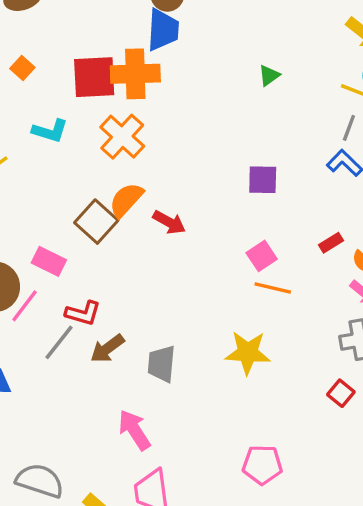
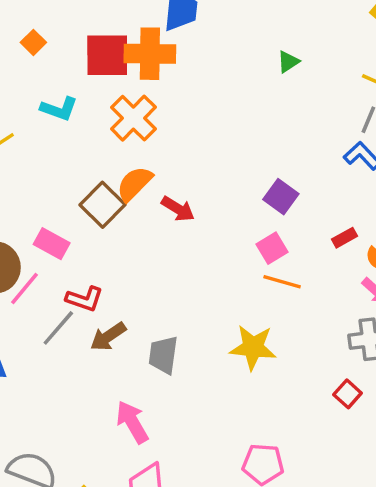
purple square: (263, 180) -> (281, 197), moved, turned 32

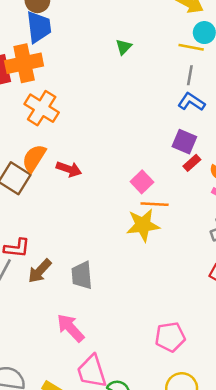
orange cross: (133, 118) -> (42, 108), moved
purple square: (281, 197) -> (184, 142), moved
yellow star: (253, 347) -> (143, 225), moved

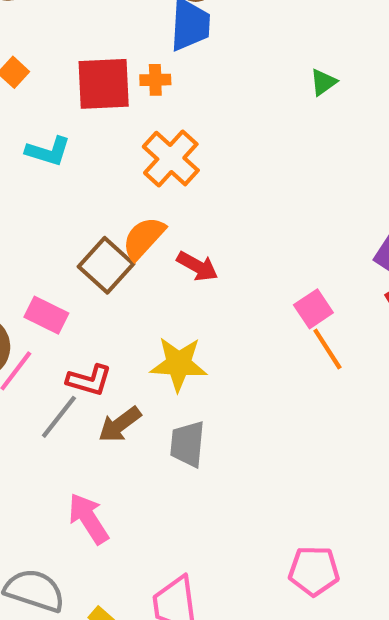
orange cross: (24, 63) -> (155, 80), size x0.5
orange line: (155, 204) -> (327, 349), turned 44
yellow star: (143, 225) -> (179, 364), moved
pink arrow: (71, 328) -> (88, 519), moved

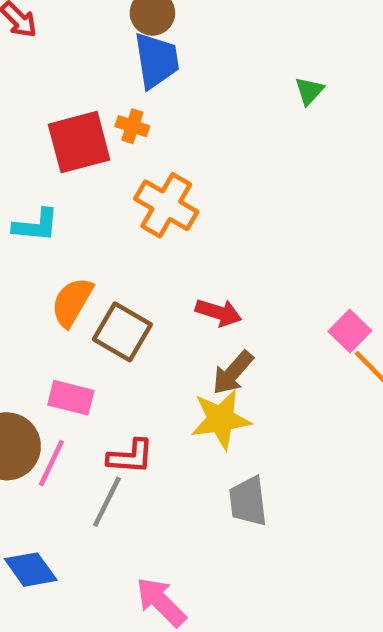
orange cross: (155, 80) -> (132, 126), turned 32
orange semicircle: (144, 238) -> (72, 302), moved
brown arrow: (120, 425) -> (233, 373), moved

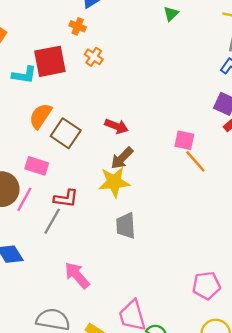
red square: (79, 142) -> (50, 61), moved
orange cross: (166, 205) -> (94, 57), moved, size x0.6
pink square: (350, 331) -> (184, 140), turned -36

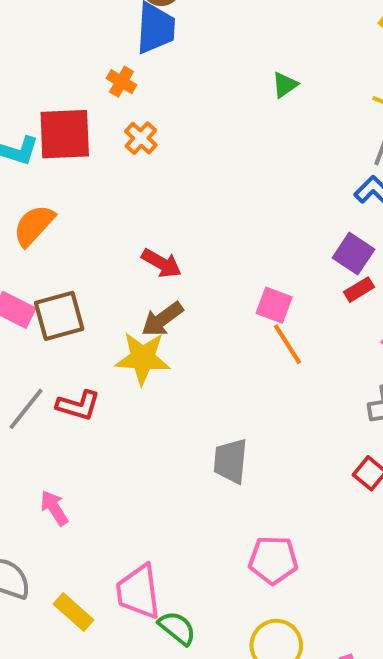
brown square: (66, 133) -> (59, 316), moved, turned 32
red L-shape: (66, 198) -> (78, 405), moved
gray trapezoid: (126, 226) -> (230, 461), moved
pink arrow: (77, 275) -> (54, 508), size x0.7

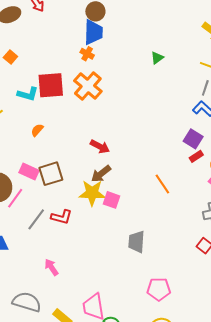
orange cross: (121, 82) -> (87, 54), moved
orange cross: (141, 138) -> (88, 86), size x1.8
orange semicircle: (34, 225) -> (37, 130), size x0.6
pink square: (274, 305) -> (111, 200), moved

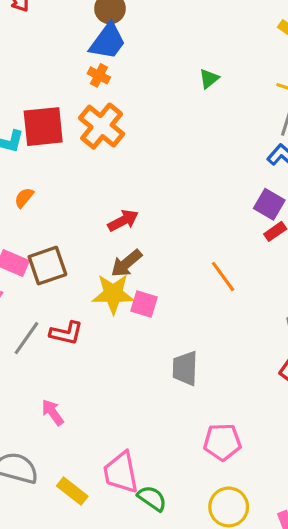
blue trapezoid: (93, 32) -> (108, 41), turned 36
red arrow: (100, 147) -> (123, 221), turned -54

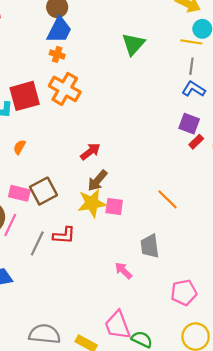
green triangle: (209, 79) -> (133, 44), size x1.6
orange line: (223, 277) -> (167, 199), moved
pink arrow: (53, 412) -> (123, 271), moved

